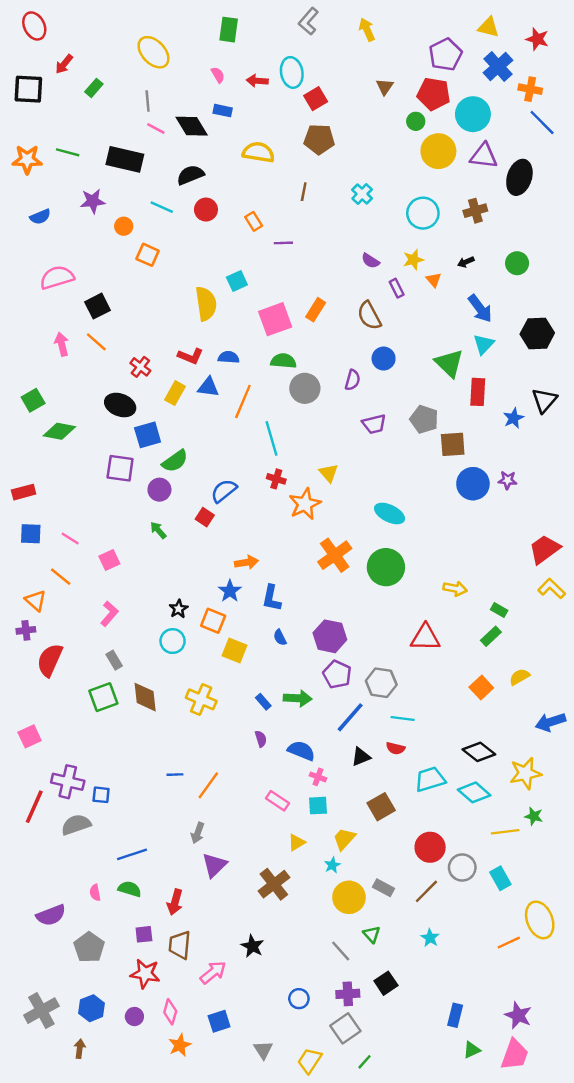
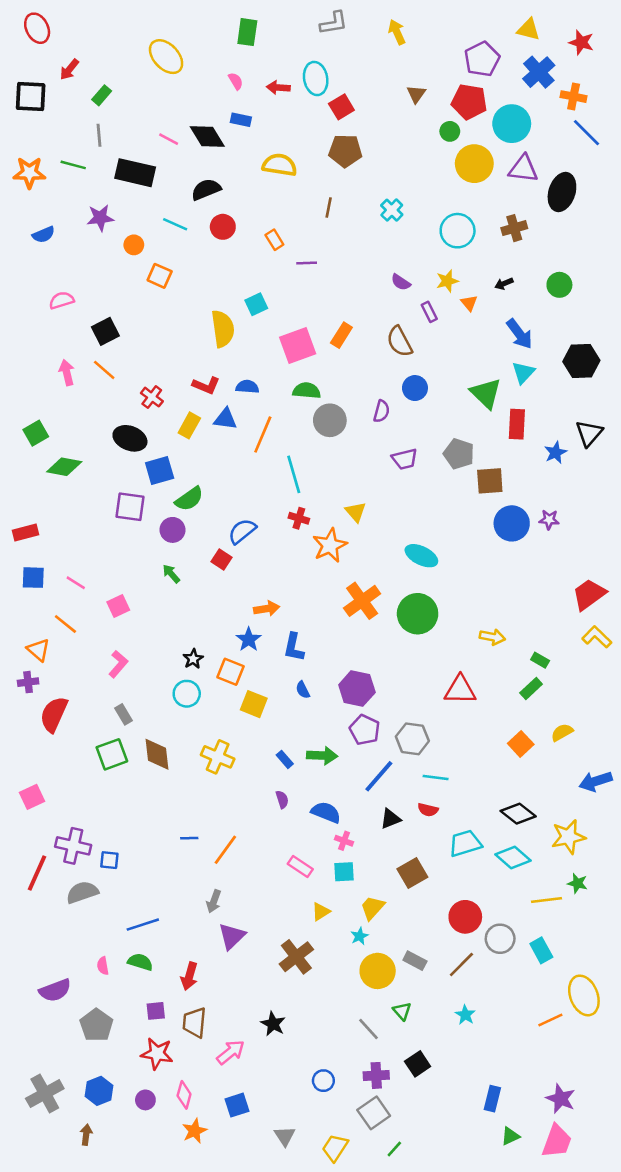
gray L-shape: (308, 21) -> (334, 23), turned -140
gray line: (148, 101) -> (99, 135), moved
pink semicircle: (57, 277) -> (62, 300), size x0.7

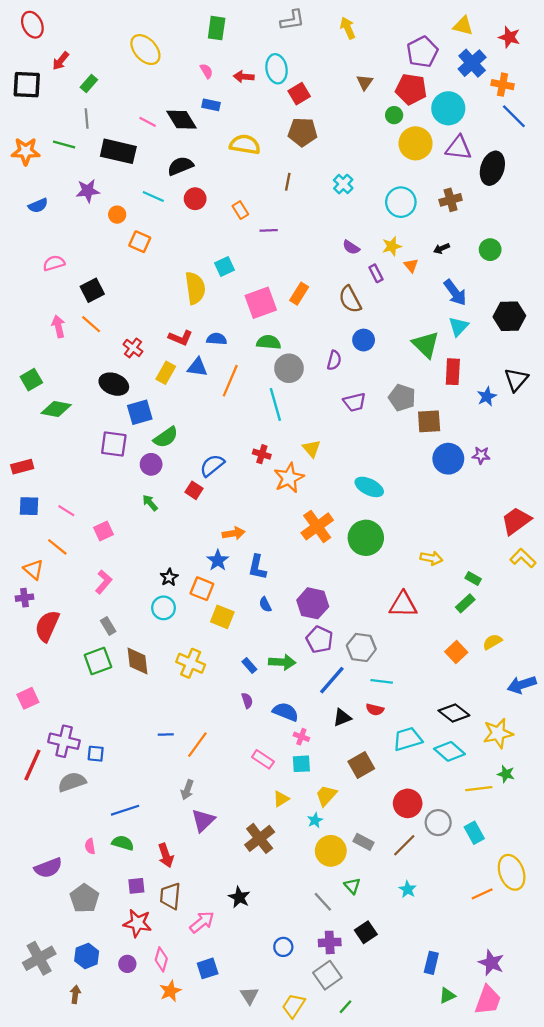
cyan line: (294, 474) -> (275, 404), moved
red arrow: (189, 976) -> (166, 855), turned -35

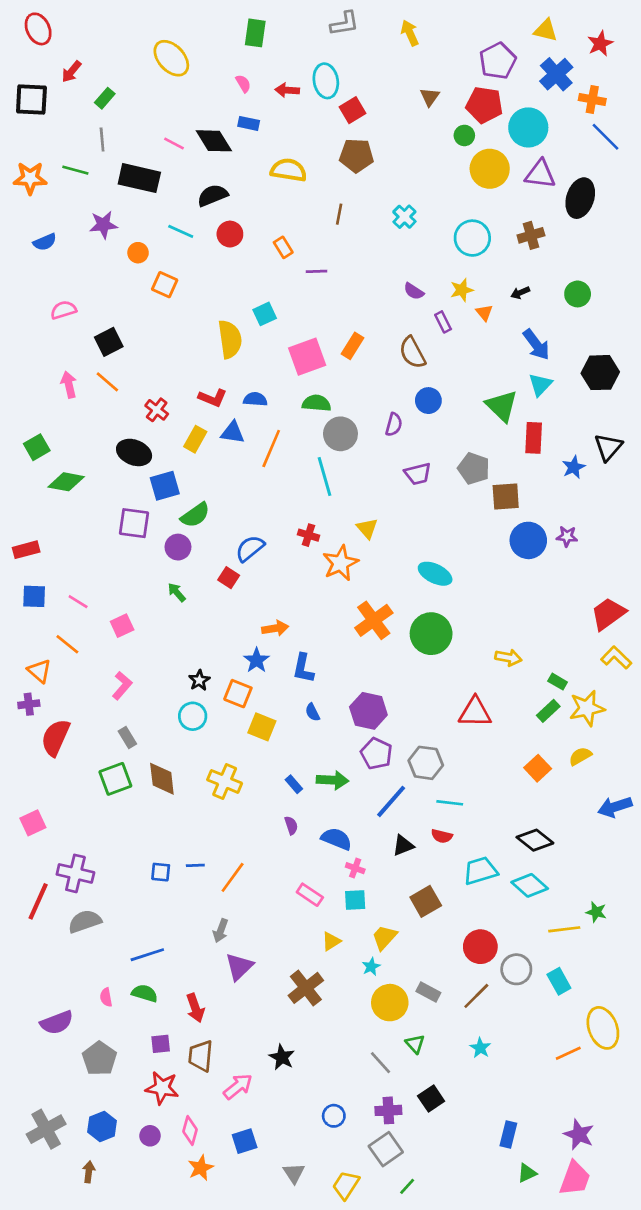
red star: (509, 37) -> (600, 44), turned 30
yellow star: (498, 733) -> (587, 708), moved
blue square: (96, 754) -> (161, 872), moved

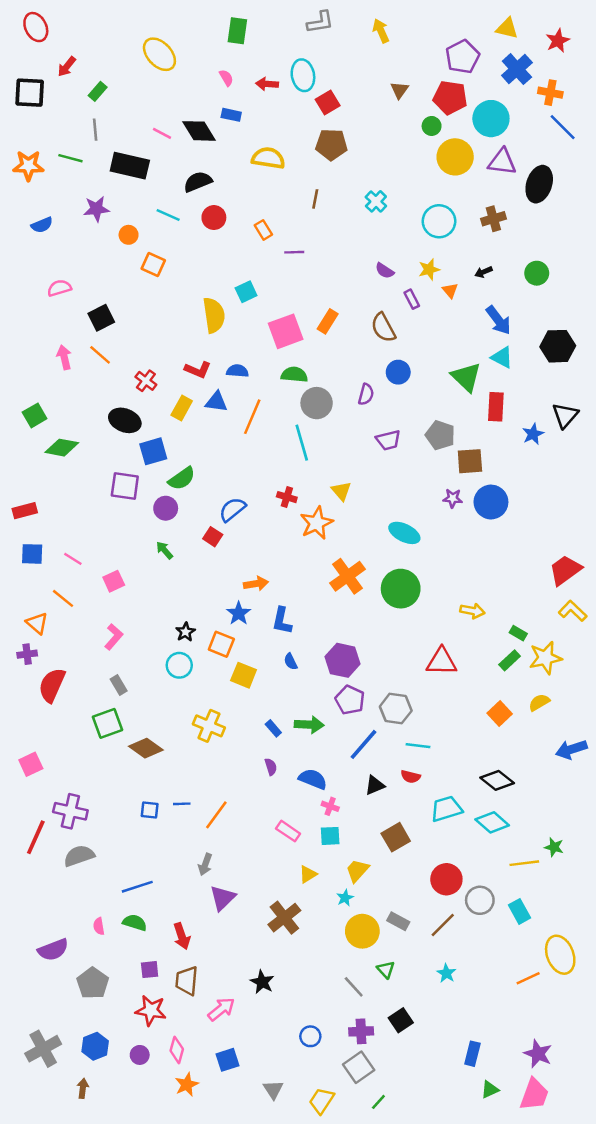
cyan triangle: (540, 385) -> (502, 357), turned -45
purple star: (567, 536) -> (453, 498), moved
brown diamond: (162, 779) -> (146, 748), moved, turned -48

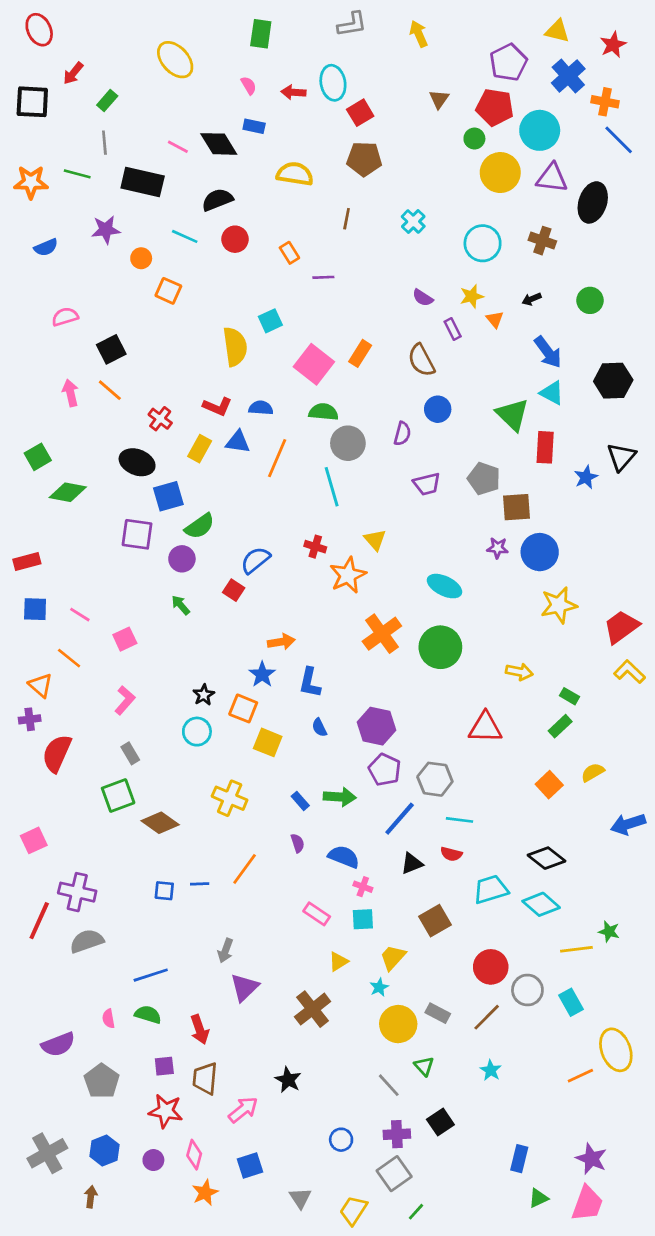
brown cross: (493, 219) -> (542, 241), turned 35
pink square: (286, 331) -> (314, 364), turned -32
yellow star: (545, 658) -> (559, 605), moved
orange line: (216, 815) -> (245, 869), moved

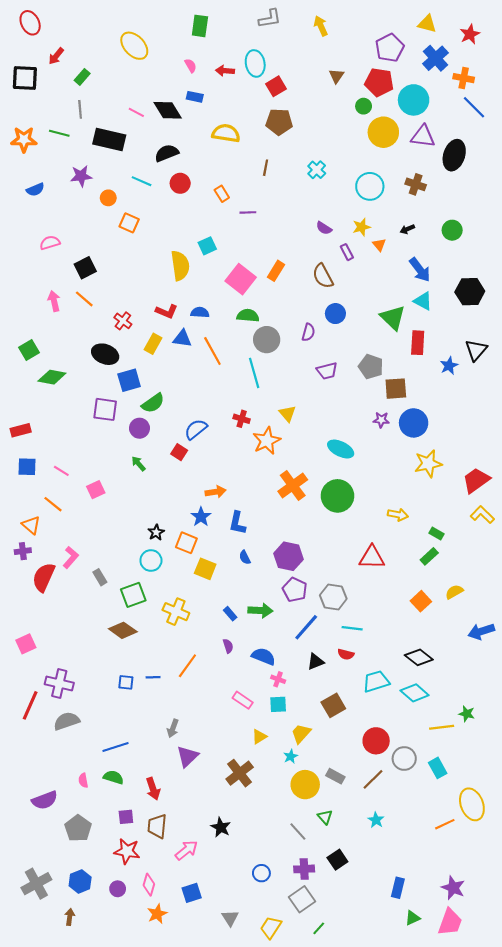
orange line: (277, 458) -> (212, 351), turned -52
pink L-shape: (125, 700) -> (71, 557), moved
green square: (118, 796) -> (133, 595), moved

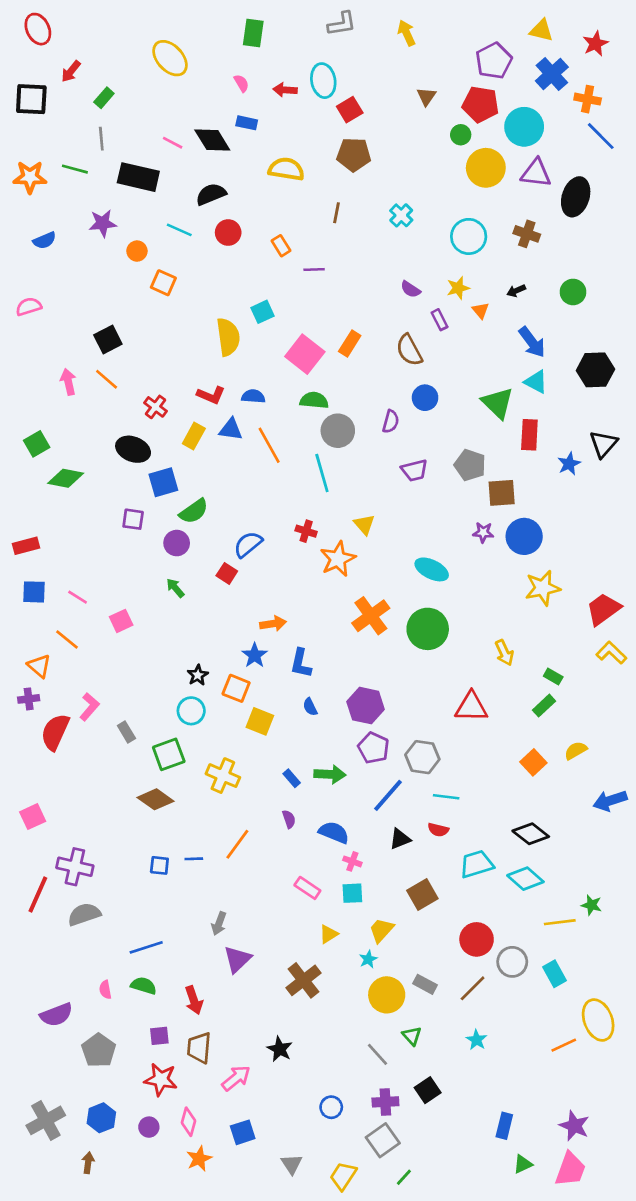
pink semicircle: (50, 243) -> (29, 307), moved
purple square: (105, 409) -> (133, 519), size x0.7
yellow arrow: (398, 515) -> (504, 653), turned 54

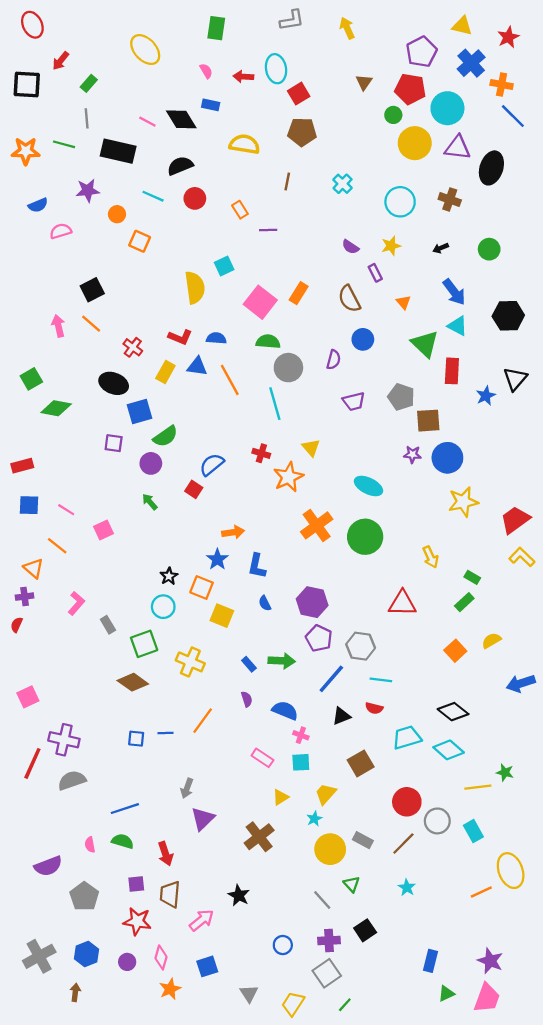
pink semicircle: (29, 307) -> (61, 231), moved
orange triangle: (481, 310) -> (403, 302), moved
red semicircle: (55, 732) -> (17, 625), moved, size x0.5

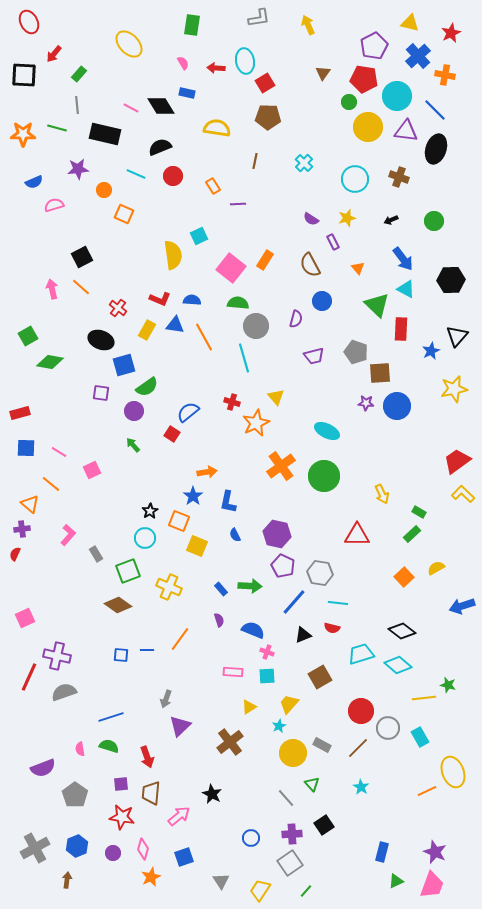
blue line: (513, 116) -> (435, 110), moved
yellow star: (463, 502) -> (454, 389), moved
pink rectangle: (262, 758) -> (233, 672), turned -30

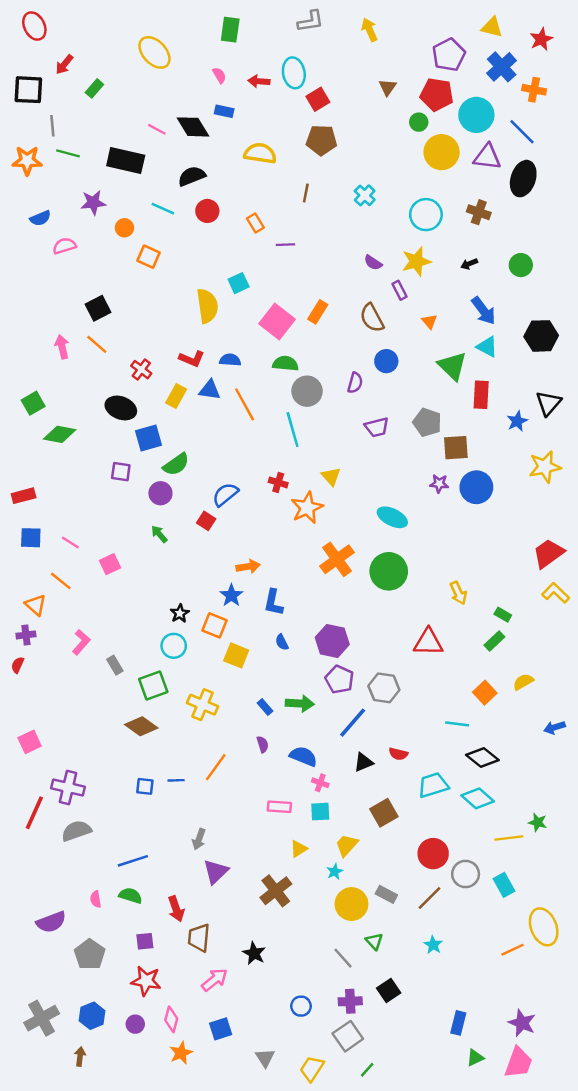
gray line: (77, 105) -> (52, 126), moved
yellow star: (347, 218) -> (416, 261), size x1.4
cyan line: (338, 603) -> (457, 724), moved
blue arrow: (462, 606) -> (554, 727), size x0.7
brown trapezoid: (151, 793) -> (199, 938), moved

